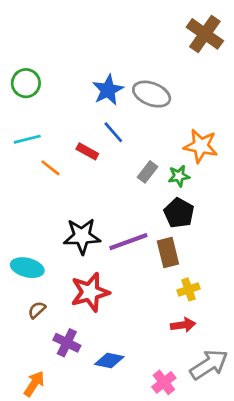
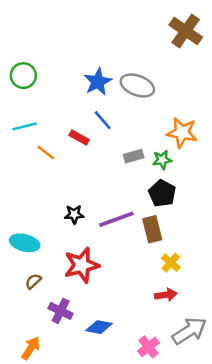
gray rectangle: (147, 172) -> (134, 156), turned 36
black star: (82, 236) -> (74, 214), size x0.6
yellow cross: (188, 289) -> (171, 263), turned -30

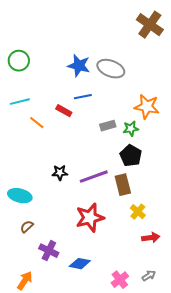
blue star: (98, 82) -> (79, 66), turned -30
blue line: (103, 120) -> (83, 97), turned -60
red star: (82, 265) -> (90, 218), moved
red arrow: (166, 295) -> (151, 238), moved
gray arrow: (189, 331) -> (149, 276), moved, size x0.5

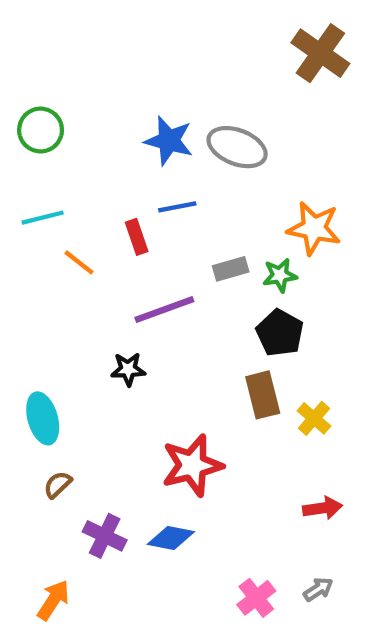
red rectangle: (64, 111) -> (137, 237), turned 42
purple line: (94, 177) -> (164, 309), moved
cyan ellipse: (20, 196) -> (43, 418), turned 60
yellow cross: (138, 212) -> (314, 418), moved
blue diamond: (80, 264) -> (171, 538), moved

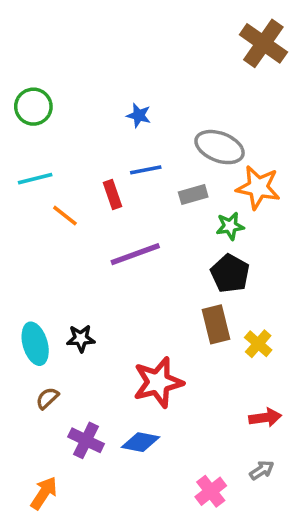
blue star: (169, 141) -> (139, 115), size x0.6
gray ellipse: (237, 147) -> (220, 147), moved
gray rectangle: (231, 269) -> (193, 194), moved
black star: (128, 369) -> (81, 338), moved
gray arrow: (318, 589) -> (262, 470), moved

